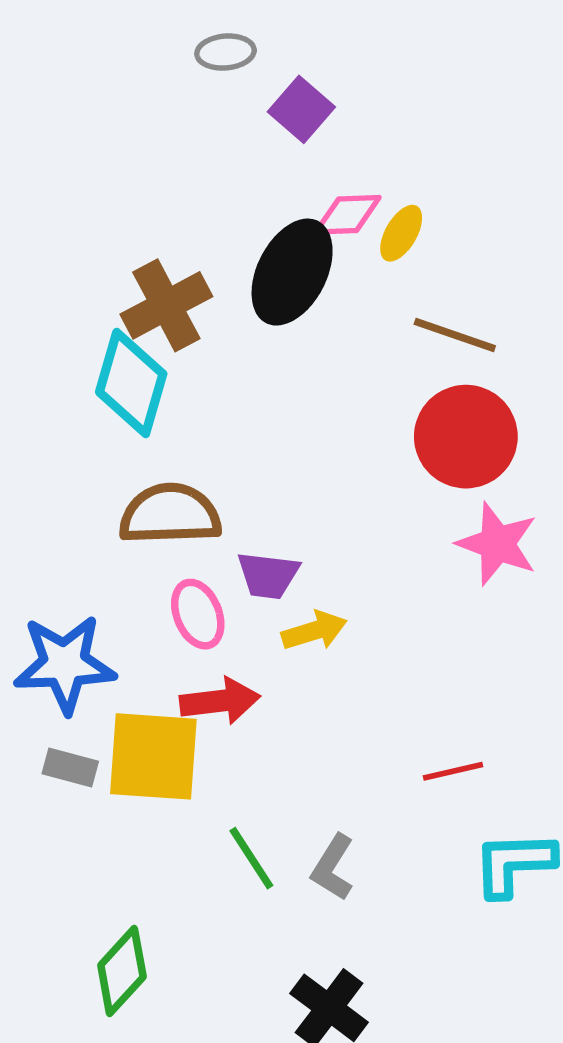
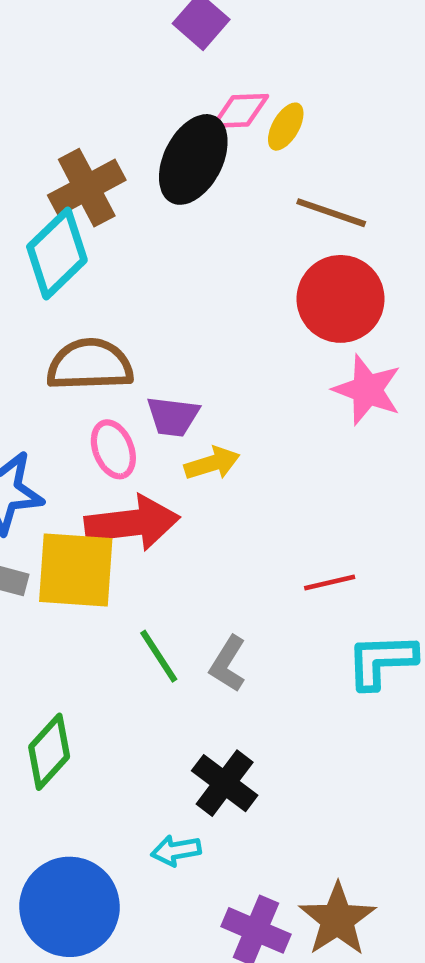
cyan diamond: (131, 383) -> (57, 253), turned 30
red arrow: (220, 701) -> (132, 523), size x1.4

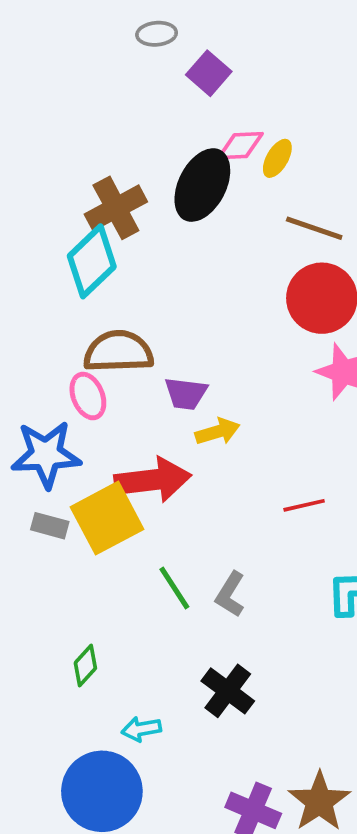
pink ellipse: (113, 449) -> (88, 396), moved
yellow square: (76, 570) -> (107, 518), turned -32
red line: (330, 583) -> (304, 505), moved
green diamond: (49, 752) -> (85, 666), size x0.7
cyan arrow: (176, 850) -> (141, 729), moved

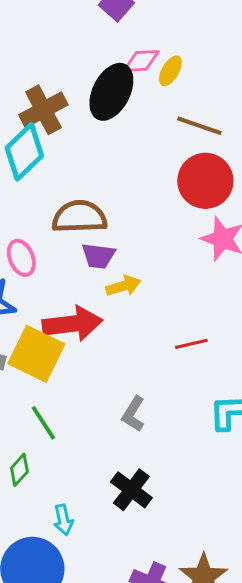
brown semicircle: (118, 352) -> (79, 217), moved
yellow square: (107, 518) -> (36, 354), turned -36
green line: (174, 588) -> (43, 423), moved
cyan arrow: (141, 729) -> (63, 520), turned -92

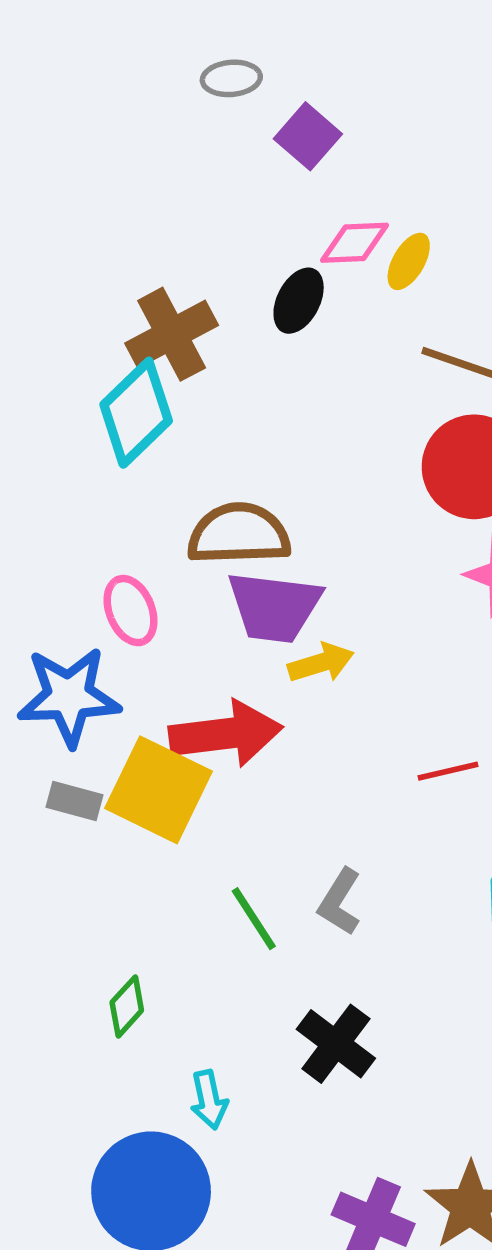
black ellipse: (111, 92) -> (299, 301), size x0.6
purple trapezoid: (98, 256) -> (274, 607), size x1.5
green line: (43, 423) -> (254, 919), moved

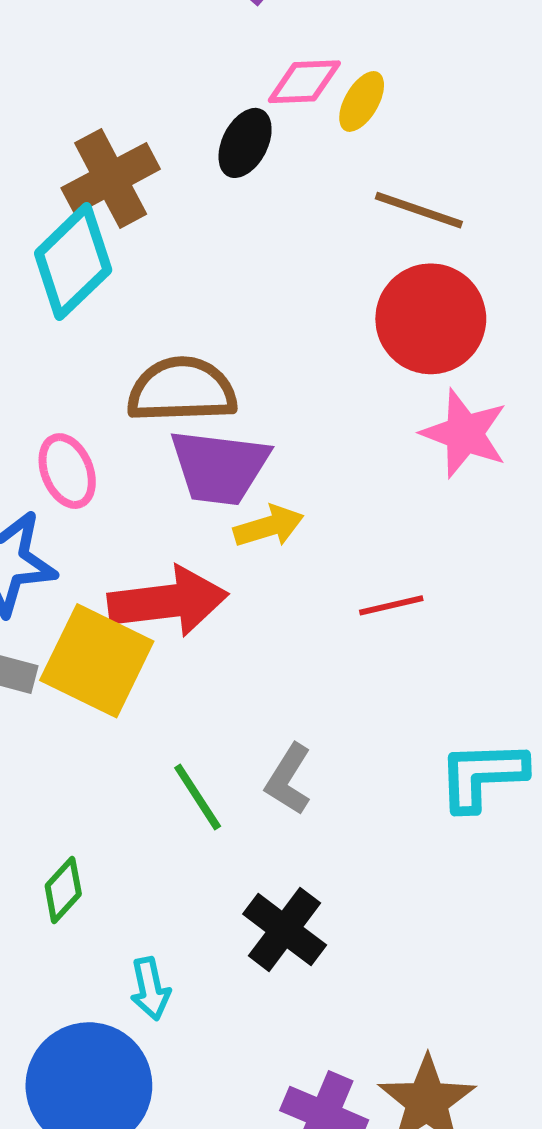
red line: (448, 771) -> (391, 605), moved

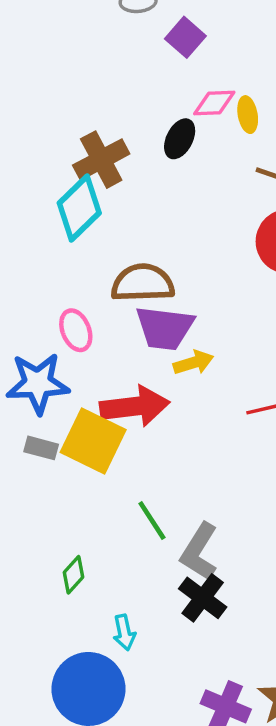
yellow ellipse: (362, 101) -> (248, 115), turned -40
gray L-shape: (289, 779) -> (199, 552), moved, size x1.4

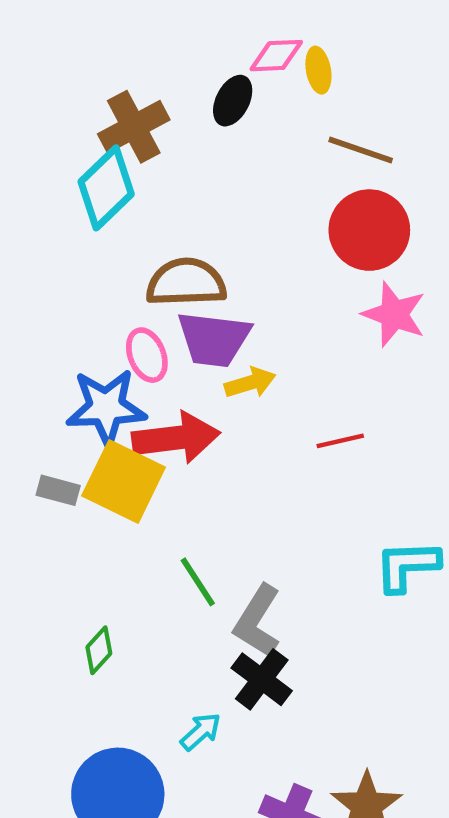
pink ellipse: (76, 330) -> (147, 355), moved
blue star: (38, 383) -> (106, 407), moved
cyan arrow: (124, 632) -> (201, 732), moved, turned -120

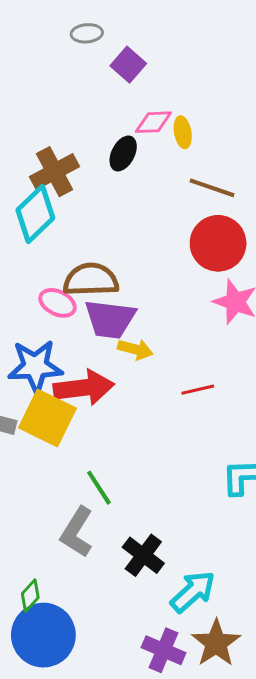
pink ellipse: (147, 355) -> (58, 303), moved, turned -42
yellow arrow: (250, 383) -> (135, 349), turned 32
gray L-shape: (257, 621) -> (77, 532), moved
green diamond: (99, 650) -> (30, 596), moved
cyan arrow: (201, 732) -> (193, 592), moved, size x1.6

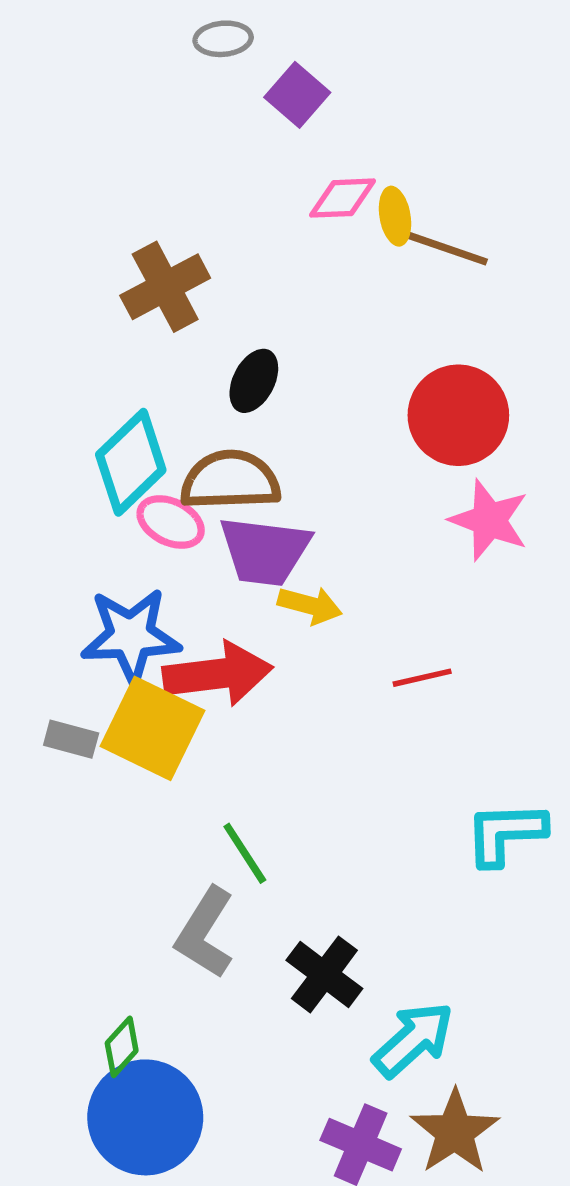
black ellipse: (123, 153) -> (254, 381), moved
brown line: (212, 188) -> (448, 249), moved
cyan diamond: (35, 214) -> (131, 462), moved

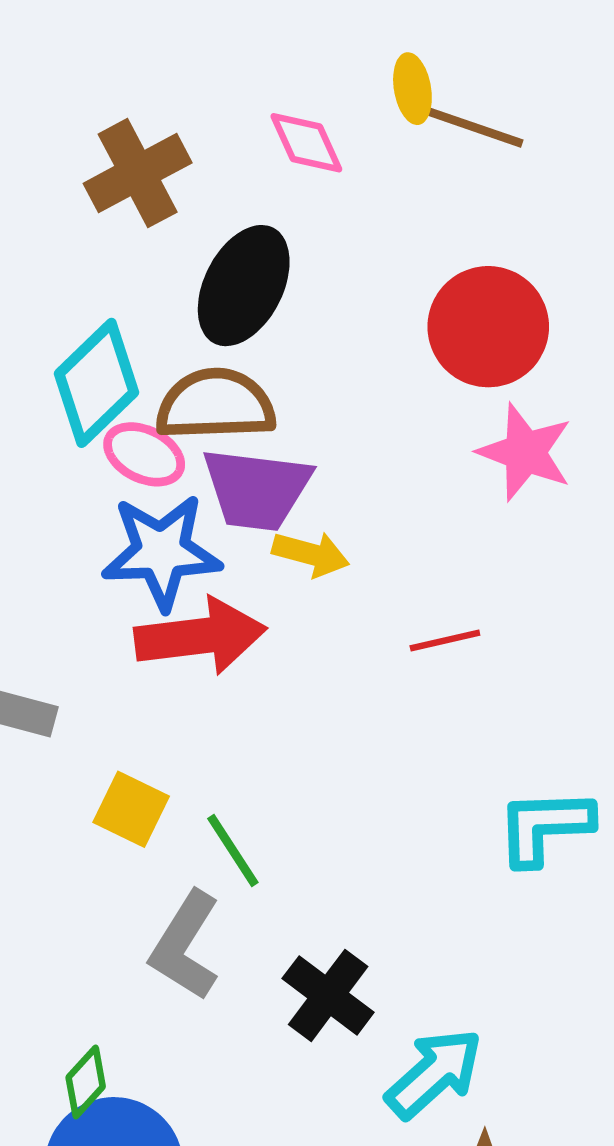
pink diamond: (343, 198) -> (306, 143), moved, turned 68
black ellipse: (254, 381) -> (244, 286), size x1.6
blue star: (131, 636) -> (161, 552), moved
yellow square: (153, 728) -> (131, 809), moved, size x0.6

